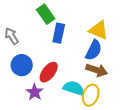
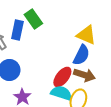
blue rectangle: (59, 33) -> (17, 30), moved
red ellipse: (49, 72) -> (62, 77), moved

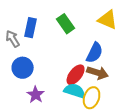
green rectangle: (33, 19) -> (66, 24), moved
yellow triangle: (86, 35) -> (108, 20), moved

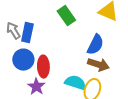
blue rectangle: (31, 28) -> (27, 33), moved
red ellipse: (76, 75) -> (43, 67), moved, turned -40

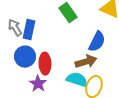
brown arrow: (98, 65) -> (86, 62), moved, turned -35

